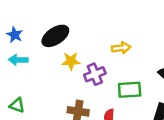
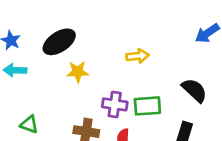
purple cross: (95, 74) -> (115, 104), moved, turned 30
green triangle: (17, 105) -> (29, 124), moved

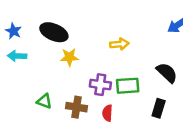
black ellipse: (59, 42) -> (54, 32), turned 56
green triangle: (29, 124) -> (44, 101), moved

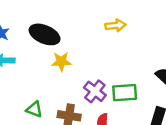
yellow arrow: (119, 44) -> (116, 25), moved
purple cross: (100, 85) -> (95, 91), turned 30

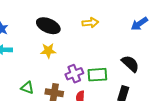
black ellipse: (45, 34) -> (48, 26), moved
purple cross: (95, 91) -> (74, 74), turned 30

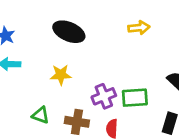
yellow arrow: (90, 23) -> (139, 28), moved
yellow star: (48, 51) -> (61, 75), moved

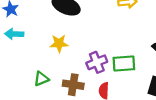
green triangle: (41, 115) -> (41, 79), turned -42

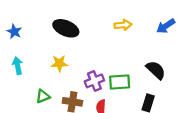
cyan arrow: (14, 34) -> (18, 66), moved, turned 77

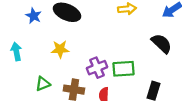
blue star: (14, 32) -> (34, 16), moved
black semicircle: (156, 70) -> (162, 43), moved

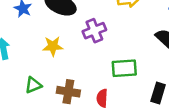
purple cross: (97, 68) -> (94, 31), moved

